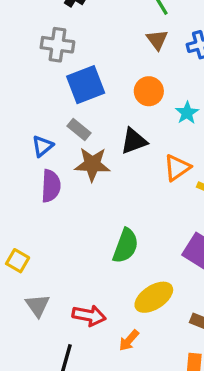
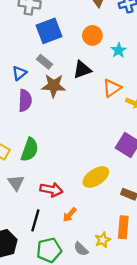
green semicircle: (126, 246) -> (30, 150), moved
orange arrow: (129, 340) -> (70, 215), moved

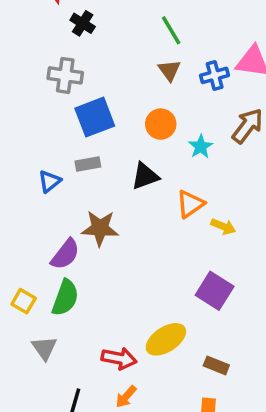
gray rectangle: (44, 62) -> (88, 164), turned -49
brown star: (54, 86) -> (100, 228), moved
purple semicircle: (25, 101) -> (65, 254), moved, turned 35
red arrow: (51, 190) -> (119, 358), moved

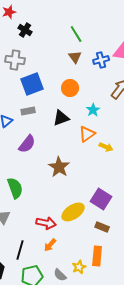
cyan star: (201, 147) -> (93, 110), moved
brown star: (100, 228) -> (59, 167), moved, turned 30
purple semicircle: (65, 254) -> (27, 144), moved
purple square: (215, 291) -> (101, 199), moved
green semicircle: (65, 298) -> (15, 188), turned -40

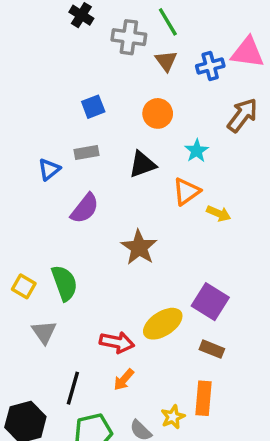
gray cross: (15, 60) -> (129, 37), moved
blue square: (32, 84) -> (93, 107), size x0.6

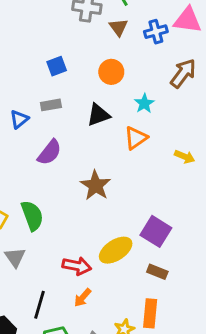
yellow arrow: (219, 213) -> (185, 157), moved

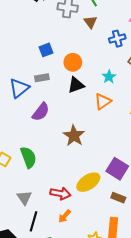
blue cross: (156, 32) -> (117, 39), moved
orange circle: (111, 72) -> (73, 62), moved
blue triangle: (19, 119) -> (19, 88), size x1.5
gray triangle: (15, 257) -> (24, 198), moved

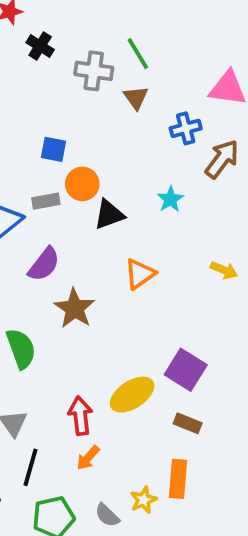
blue square: (46, 50) -> (54, 149), turned 32
orange circle: (73, 62) -> (82, 184), moved
orange triangle: (103, 102) -> (140, 274), moved
brown star: (74, 136) -> (75, 308), moved
red arrow: (60, 193) -> (80, 416), turned -108

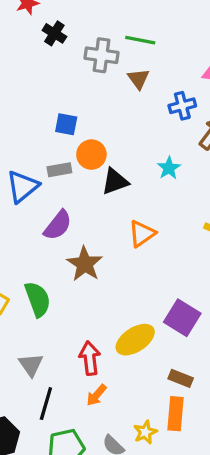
green line: (138, 54) -> (140, 40), turned -48
brown rectangle: (188, 423) -> (181, 378), moved

